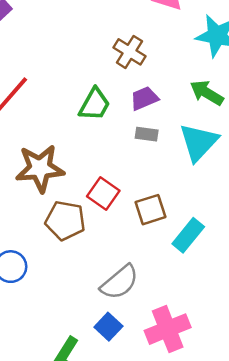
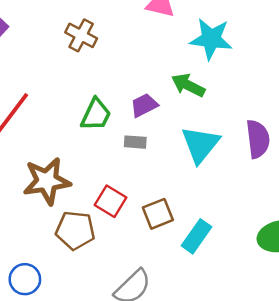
brown cross: (129, 52) -> (81, 35), moved
green arrow: (207, 93) -> (188, 85), moved
gray rectangle: (147, 134) -> (135, 142), moved

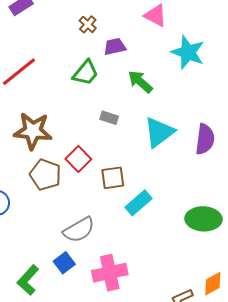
brown cross: (81, 35) -> (88, 24), size x0.7
green arrow: (188, 85) -> (140, 82), moved
purple trapezoid: (144, 105) -> (115, 47), moved
green trapezoid: (96, 115) -> (86, 73), moved

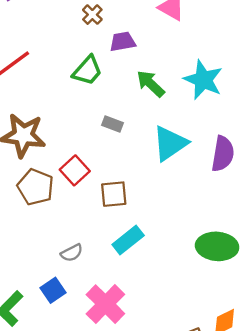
cyan star: (188, 52) -> (203, 80), moved
cyan rectangle: (138, 203) -> (128, 240), moved
gray semicircle: (79, 230) -> (72, 253), size x0.6
pink cross: (110, 273) -> (105, 304), turned -36

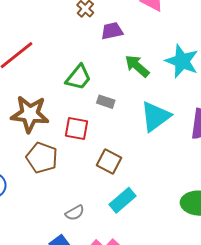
green trapezoid: (87, 71) -> (78, 77), moved
red square: (75, 170) -> (76, 129), moved, turned -35
brown square: (114, 194) -> (109, 161), turned 35

